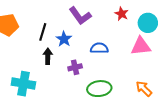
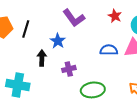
black line: (43, 32) -> (26, 29), moved
blue semicircle: (99, 48) -> (109, 50), moved

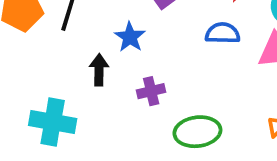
blue semicircle: (109, 50) -> (223, 33), moved

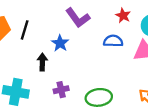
purple cross: (151, 91) -> (61, 90), moved

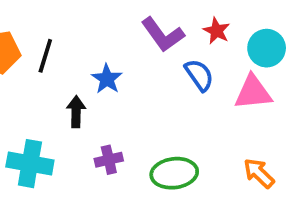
purple L-shape: (78, 18) -> (163, 35), moved
blue semicircle: (113, 41) -> (199, 75), turned 54

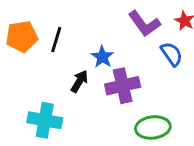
black arrow: (76, 112) -> (79, 81), turned 30
purple cross: (109, 160) -> (123, 86), moved, size x1.6

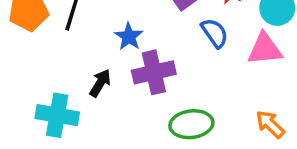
black arrow: (79, 81) -> (100, 83), moved

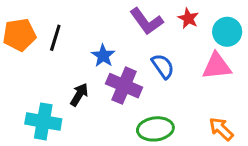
blue semicircle: (215, 33) -> (163, 66), moved
purple cross: (154, 72) -> (124, 86), turned 36

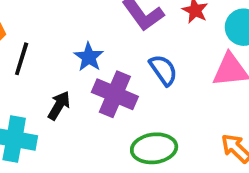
black line: (55, 38) -> (22, 59), moved

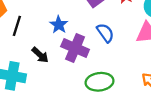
black arrow: (59, 105) -> (40, 55), turned 102

